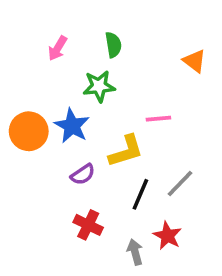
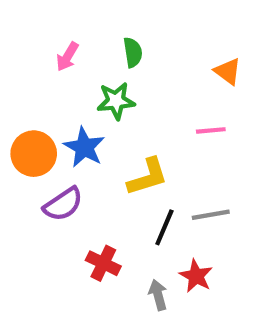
pink line: (158, 119) -> (211, 130), moved
purple semicircle: (83, 174) -> (63, 204), moved, size x1.4
gray line: (180, 183) -> (211, 215), turned 36

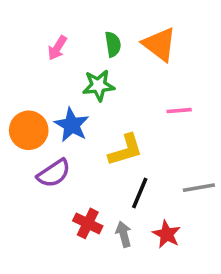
orange triangle: (228, 71) -> (159, 44), moved, size x1.5
gray line: (211, 215) -> (199, 188), moved
gray arrow: (158, 295) -> (124, 234), moved

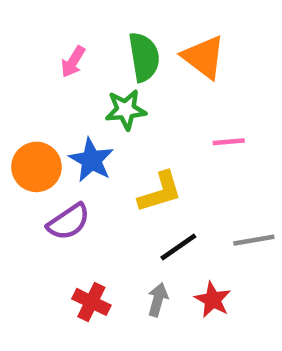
green semicircle: (113, 44) -> (144, 57), size x1.5
black line: (140, 193) -> (178, 247), turned 32
red cross: (88, 223) -> (91, 302), moved
gray arrow: (124, 234) -> (158, 300), turned 30

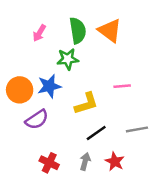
pink line: (229, 142) -> (122, 86), moved
blue star: (91, 160) -> (49, 86), turned 30

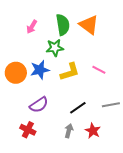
pink line: (122, 86) -> (99, 70), turned 32
yellow L-shape: (86, 103) -> (70, 72), moved
purple semicircle: (37, 120) -> (39, 105), moved
red cross: (49, 163) -> (28, 130), moved

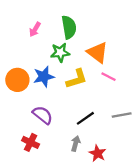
orange triangle: (89, 25) -> (97, 52), moved
purple semicircle: (39, 105) -> (43, 115), turned -108
red star: (93, 131) -> (97, 153), moved

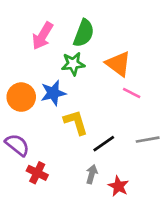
green semicircle: (69, 27) -> (84, 33), turned 30
pink arrow: (35, 29) -> (43, 36), size x1.5
yellow L-shape: (77, 79) -> (76, 122), moved, turned -90
purple semicircle: (43, 115) -> (17, 145), moved

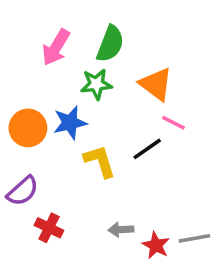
gray line: (148, 140) -> (194, 238), moved
black line: (104, 144) -> (147, 149), moved
purple semicircle: (17, 145) -> (23, 191), turned 100
gray arrow: (92, 174) -> (121, 230), turned -108

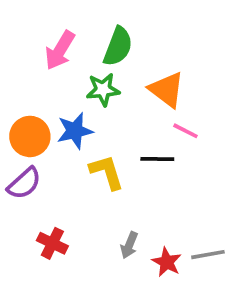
black line: (147, 149) -> (157, 159), turned 36
purple semicircle: (23, 191) -> (24, 183), moved
gray arrow: (121, 230) -> (129, 245), turned -65

